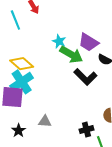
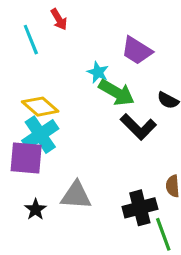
purple trapezoid: (88, 42) -> (137, 50), moved
gray triangle: (45, 121) -> (76, 195), size x1.5
black cross: (86, 130) -> (140, 208), size x1.5

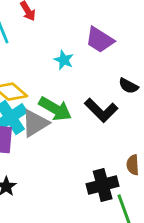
green arrow: (117, 93) -> (55, 109), moved
gray triangle: (76, 195) -> (35, 123), moved, turned -36

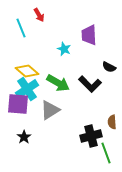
purple trapezoid: (100, 40) -> (89, 35), turned 55
gray triangle: (35, 123) -> (50, 110), moved

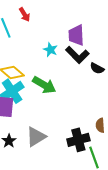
black L-shape: (90, 84) -> (77, 55), moved
gray triangle: (50, 110) -> (36, 137), moved

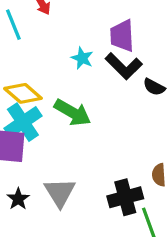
gray triangle: (36, 137) -> (60, 192), turned -30

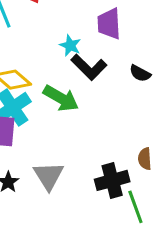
black L-shape: (124, 66) -> (89, 67), moved

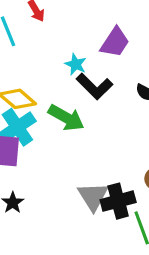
purple trapezoid: (109, 24) -> (115, 42), turned -144
gray triangle: (48, 176) -> (93, 196), moved

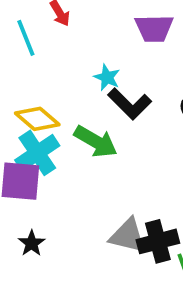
purple trapezoid: (115, 42) -> (154, 28), moved, turned 56
gray triangle: (93, 196) -> (128, 236), turned -44

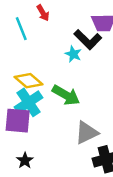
black L-shape: (130, 104) -> (88, 40), moved
gray triangle: (128, 236) -> (87, 133), moved, turned -40

